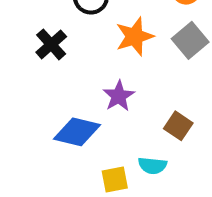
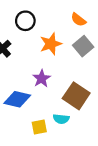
brown square: (178, 126) -> (76, 96), size x1.6

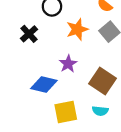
cyan semicircle: (61, 119) -> (100, 111), moved
yellow square: (39, 127) -> (66, 112), size x1.5

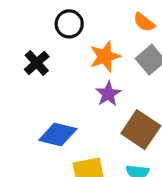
purple star: (68, 64) -> (108, 94), moved

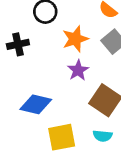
black cross: (37, 63) -> (18, 44), turned 30

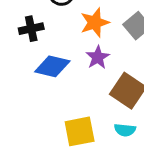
blue diamond: (36, 104) -> (52, 66), moved

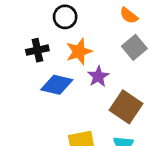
orange star: (95, 23) -> (79, 52), moved

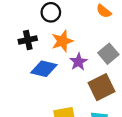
gray square: (134, 47) -> (108, 54), moved
brown square: (126, 107) -> (101, 87), turned 30

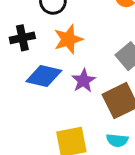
purple star: (78, 62) -> (84, 81), moved

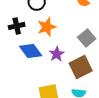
blue diamond: (44, 76) -> (31, 51), turned 40

